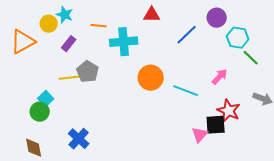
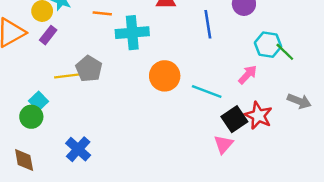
blue line: (187, 35) -> (208, 24), turned -55
cyan hexagon: (238, 38) -> (268, 45), moved
purple rectangle: (69, 44) -> (48, 35), moved
black square: (216, 125) -> (234, 119), moved, turned -30

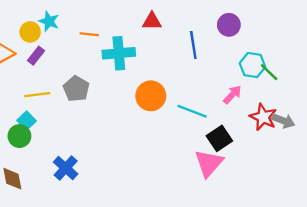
yellow line: (67, 76) -> (37, 95), moved
red star: (258, 116) -> (263, 117), moved
pink triangle: (224, 144) -> (209, 163), size x1.5

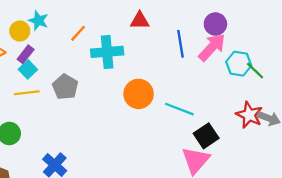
orange line: (89, 34) -> (78, 33), turned -54
pink arrow: (232, 95) -> (212, 47), moved, size x1.5
cyan square: (27, 121) -> (28, 69), moved

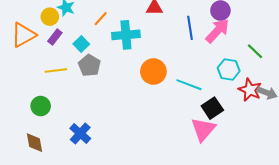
cyan hexagon: (239, 64) -> (229, 69), moved
cyan square: (28, 69) -> (81, 44), moved

